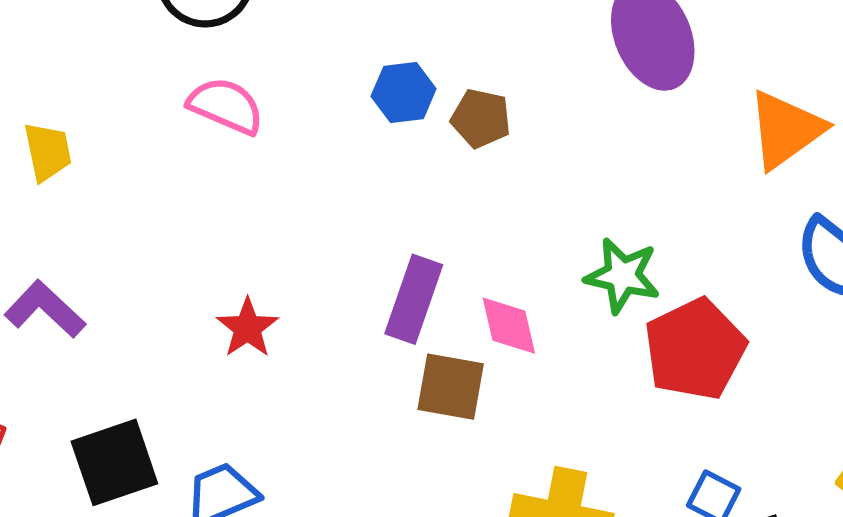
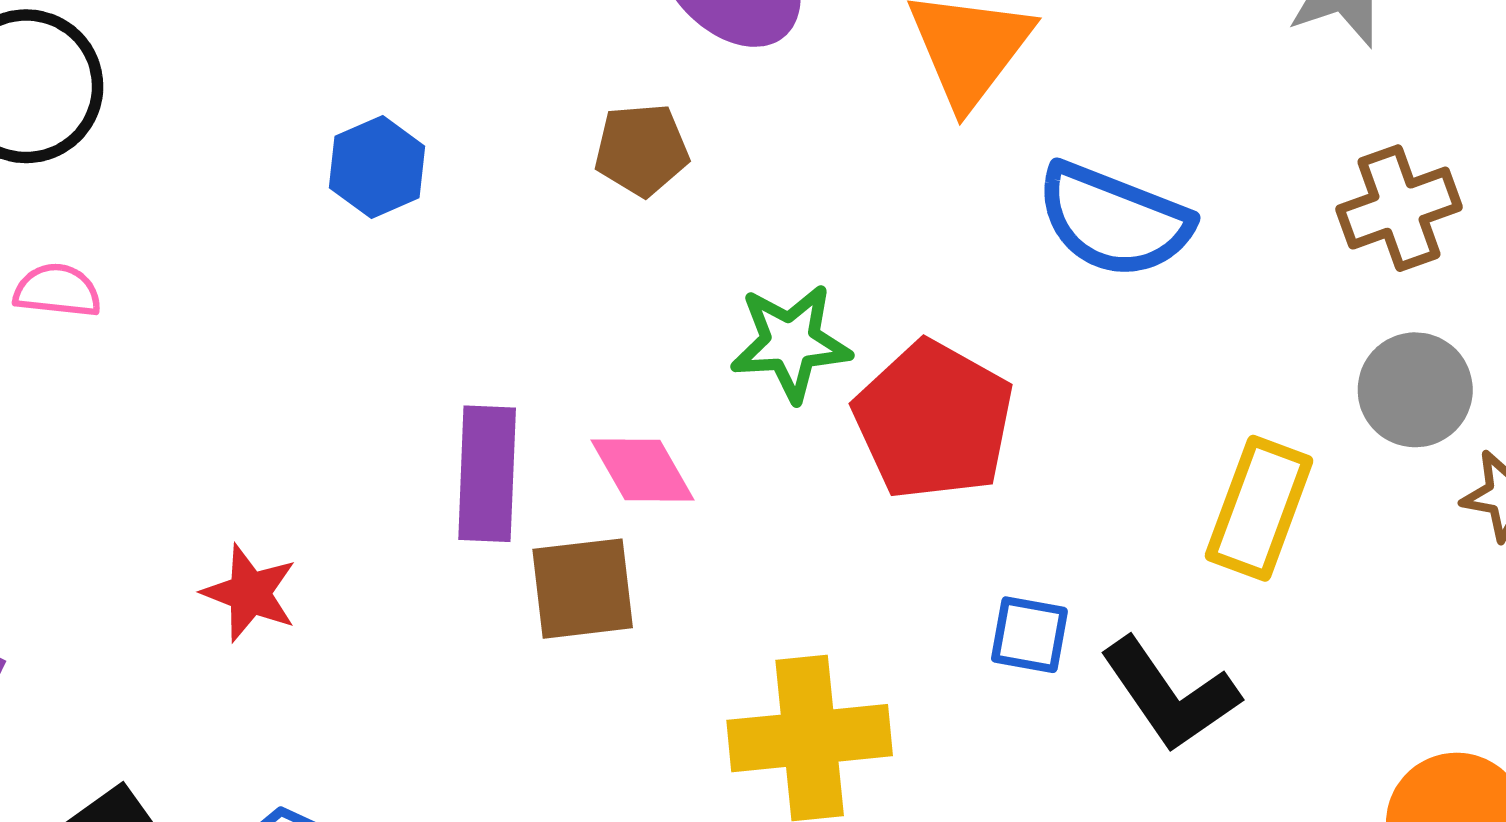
pink semicircle: (226, 106) -> (57, 291), moved, size x0.7
brown pentagon: (481, 118) -> (642, 150), moved

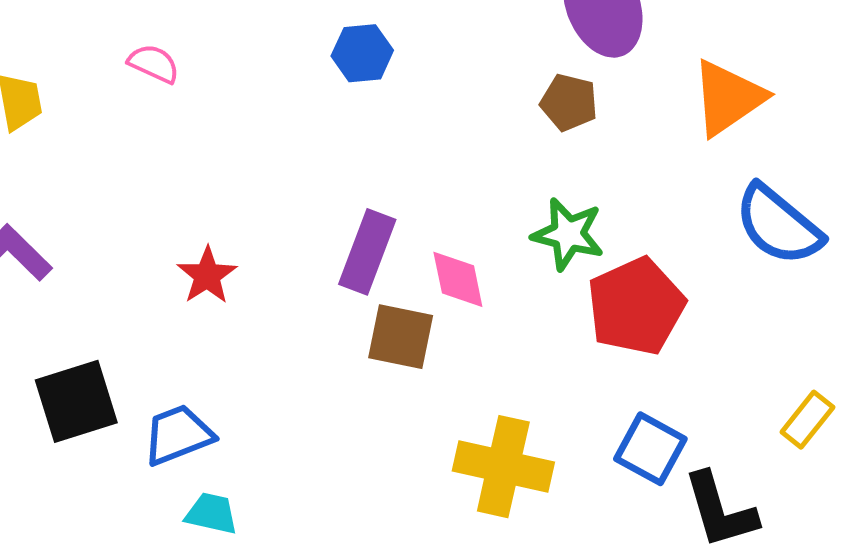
brown pentagon: (642, 150) -> (569, 102), moved
yellow rectangle: (1259, 508) -> (807, 420), size x0.7
blue square: (1029, 635) -> (650, 449), size x1.4

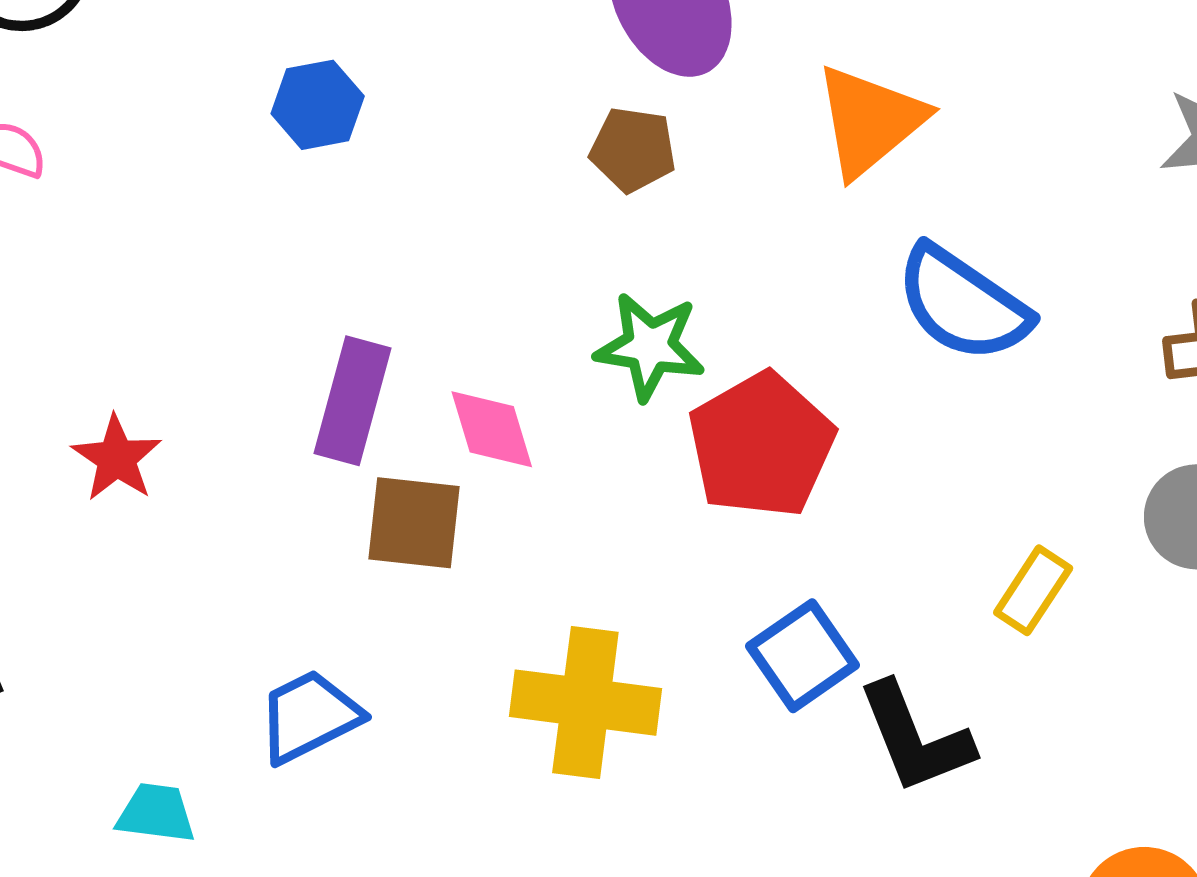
blue trapezoid: (178, 435) -> (309, 716), moved
blue square: (650, 449) -> (803, 656), turned 32

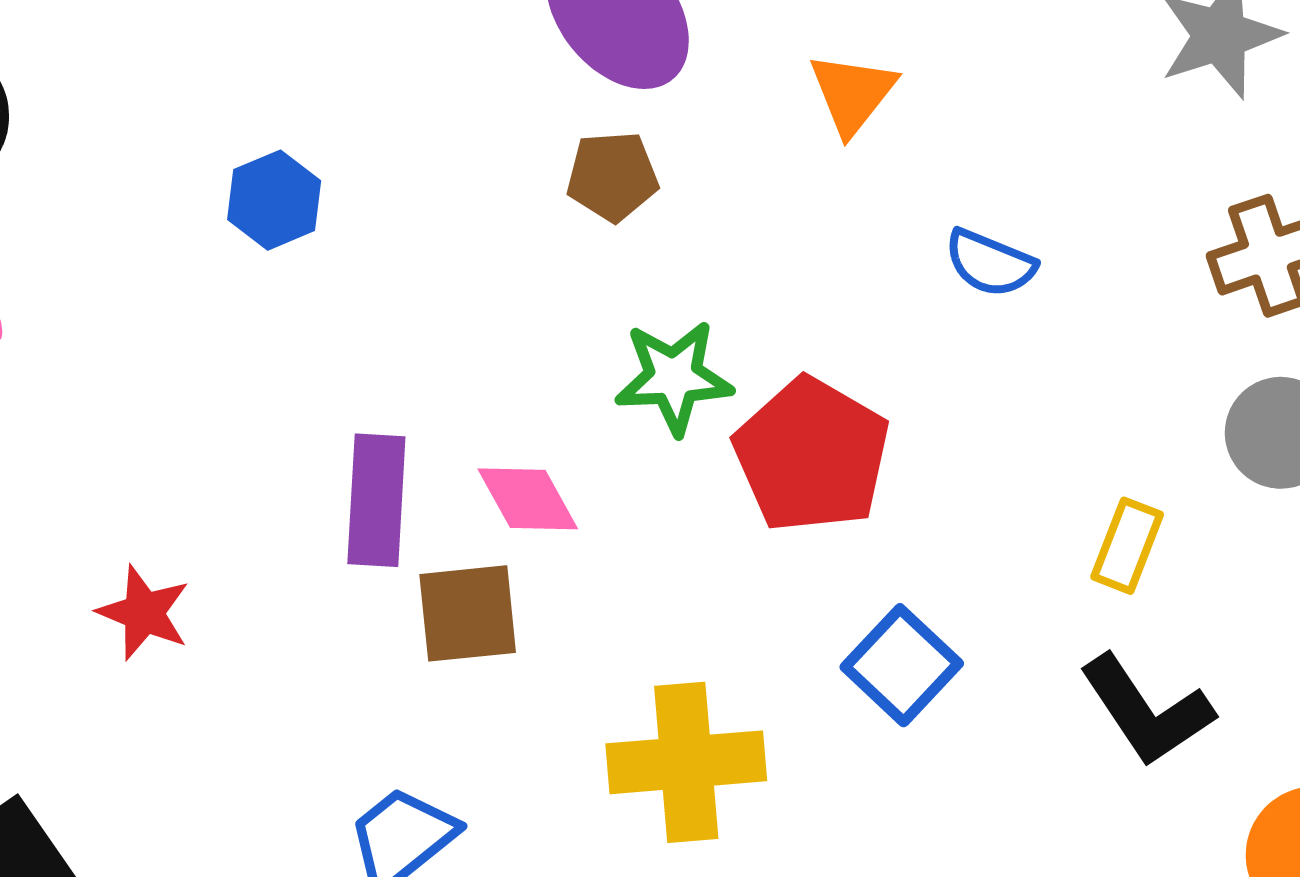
orange triangle: (870, 121) -> (852, 93), size x0.7
blue semicircle: (963, 304) -> (990, 263), size x0.6
black L-shape: (915, 738) -> (1146, 711), moved

